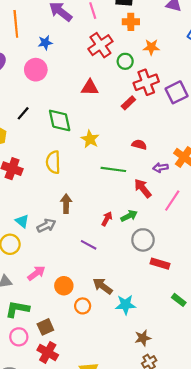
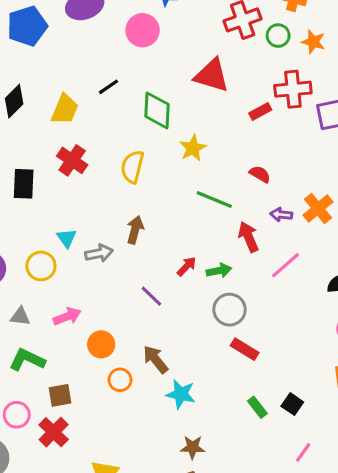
green circle: (125, 61) -> (278, 36), moved
red triangle: (90, 87) -> (212, 75), size x1.4
pink circle: (19, 337) -> (17, 415), moved

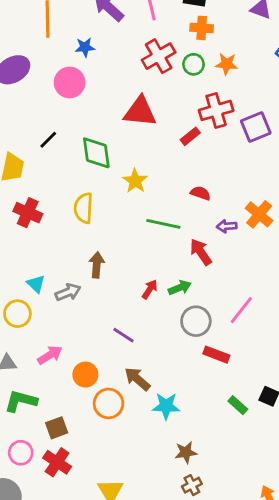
pink line: (285, 265) -> (241, 310), moved
purple line: (151, 296) -> (123, 335), moved
orange circle: (120, 380) -> (108, 403), size x1.4

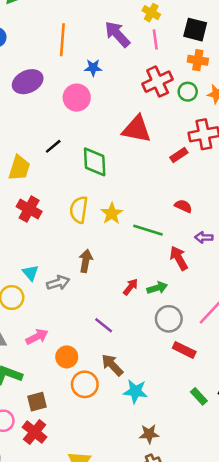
yellow star: (135, 181) -> (112, 214), moved

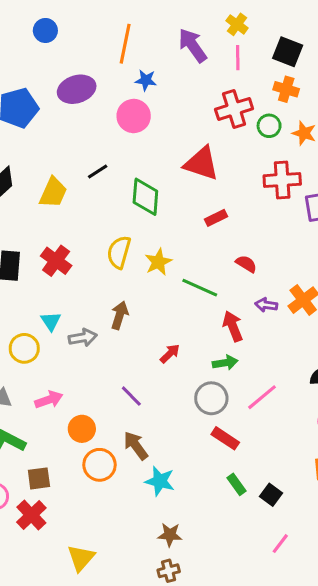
blue star: (93, 68) -> (146, 80), moved
red rectangle: (179, 155) -> (216, 218), moved
red cross: (29, 209) -> (56, 261), moved
green arrow: (157, 288) -> (225, 363), moved
green rectangle: (199, 396) -> (236, 484), moved

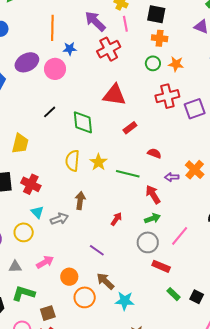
red cross: (234, 109) -> (109, 49), moved
pink circle: (134, 116) -> (55, 69), moved
yellow trapezoid: (53, 192) -> (20, 143), moved
red cross: (56, 261) -> (31, 184), moved

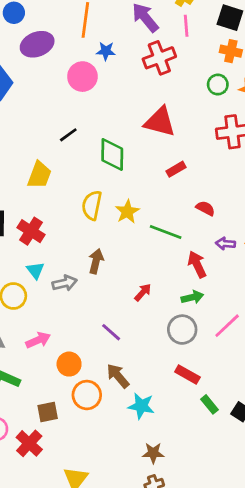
purple ellipse: (27, 62) -> (37, 44), moved
yellow trapezoid: (20, 143) -> (39, 175), moved
red rectangle: (161, 266) -> (187, 374), moved
brown square: (48, 313) -> (48, 412), moved

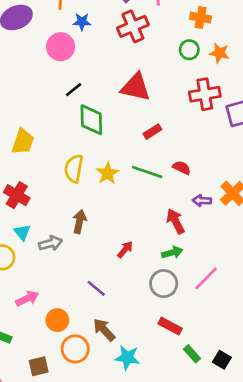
black line: (68, 135) -> (74, 90), moved
green line: (166, 232) -> (147, 172), moved

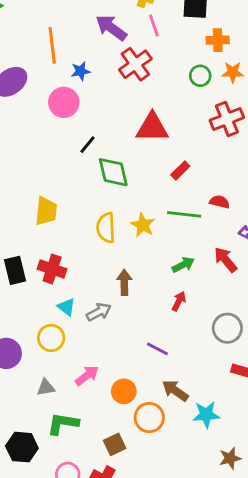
orange cross: (201, 18) -> (218, 40), moved
green arrow: (172, 253) -> (183, 265), moved

